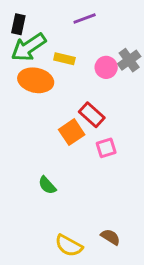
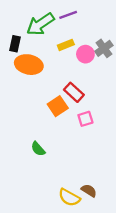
black rectangle: (18, 24) -> (15, 44), moved
green arrow: (28, 47) -> (40, 24), moved
yellow rectangle: (64, 59) -> (66, 45), moved, turned -35
yellow semicircle: (69, 246) -> (69, 197), moved

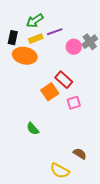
purple line: (68, 15) -> (55, 32), moved
green arrow: (40, 24) -> (35, 21), size x0.7
yellow rectangle: (66, 45) -> (36, 39), moved
brown semicircle: (89, 190) -> (80, 154), moved

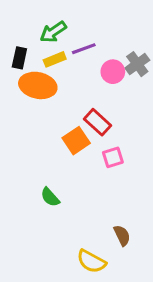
brown semicircle: (80, 154) -> (122, 235), turned 32

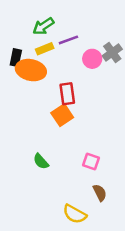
black rectangle: (19, 58) -> (16, 58), moved
red rectangle: (98, 122) -> (67, 94), moved, turned 40
pink square: (113, 157) -> (91, 161), moved, turned 36

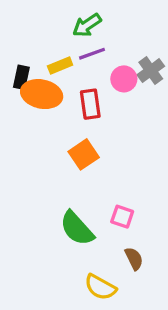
green arrow: (43, 26) -> (87, 25), moved
red rectangle: (67, 94) -> (90, 104), moved
green semicircle: (41, 161) -> (77, 228), moved, size x1.6

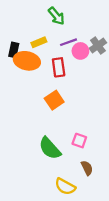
green arrow: (87, 25) -> (56, 16), turned -96
purple line: (92, 54) -> (68, 42), moved

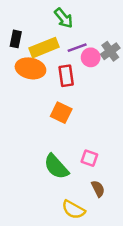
yellow rectangle: (39, 42) -> (44, 48), size x1.6
black rectangle: (14, 50) -> (16, 39), moved
orange square: (54, 100) -> (61, 113), turned -30

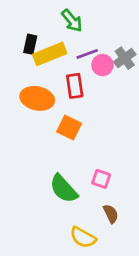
black rectangle: (16, 39) -> (30, 44), moved
orange ellipse: (30, 68) -> (37, 98), moved

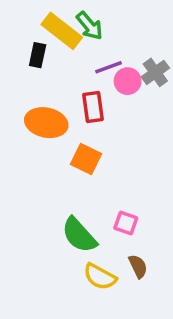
yellow rectangle: (50, 54) -> (62, 31), moved, turned 60
yellow semicircle: (83, 237) -> (100, 277), moved

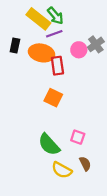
black rectangle: (38, 55) -> (15, 46), moved
purple line: (109, 67) -> (54, 34), moved
orange ellipse: (46, 123) -> (42, 53), moved

